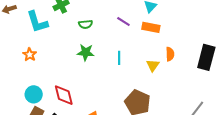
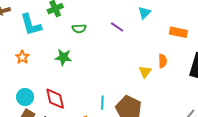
orange rectangle: (151, 27) -> (178, 32), moved
green star: (86, 52) -> (63, 57), moved
cyan line: (119, 58) -> (102, 103), moved

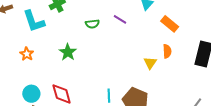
green semicircle: (79, 29) -> (92, 24), moved
orange rectangle: (178, 32) -> (170, 24), moved, turned 30
green star: (63, 57) -> (68, 52), turned 30

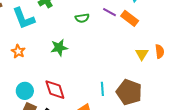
orange rectangle: (170, 24) -> (130, 18), moved
orange semicircle: (167, 51) -> (160, 51), moved
green star: (68, 52) -> (59, 48), turned 30

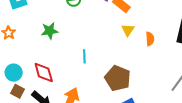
yellow triangle: (142, 54) -> (128, 30), moved
cyan line: (102, 89) -> (84, 56), moved

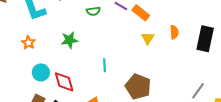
orange semicircle: (150, 39) -> (174, 32), moved
cyan circle: (14, 73) -> (41, 72), moved

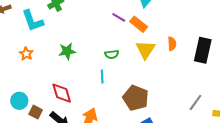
green semicircle: (93, 11) -> (112, 54), moved
yellow triangle: (148, 38) -> (145, 50), size x1.5
cyan circle: (41, 72) -> (19, 101), moved

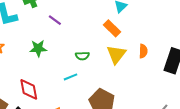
purple line: (119, 17) -> (55, 20), moved
cyan line: (102, 77) -> (71, 77), turned 64

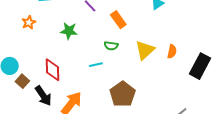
orange rectangle: (112, 28) -> (118, 20), moved

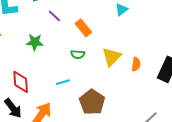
orange semicircle: (172, 51) -> (136, 64), moved
cyan line: (96, 65) -> (63, 82), moved

